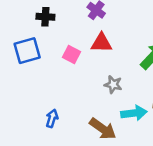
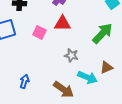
cyan arrow: (134, 113) -> (87, 77), turned 30

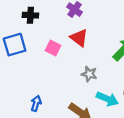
red triangle: (62, 23) -> (79, 38), turned 36

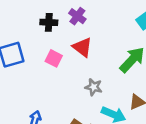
black cross: (30, 15) -> (49, 22), moved

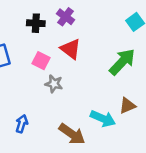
gray star: (94, 87) -> (54, 84), moved

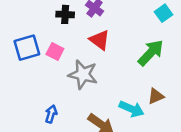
pink square: (41, 61) -> (55, 51), moved
gray star: (54, 84) -> (83, 74), size x1.6

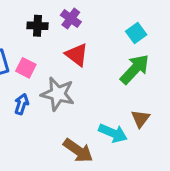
cyan square: (163, 13) -> (136, 33), moved
brown triangle: (156, 96) -> (140, 119), turned -30
blue arrow: (51, 114) -> (22, 104), moved

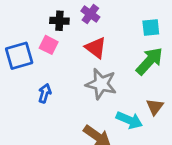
cyan square: (136, 33) -> (151, 27), turned 30
pink square: (26, 68) -> (49, 45), moved
gray star: (58, 94) -> (101, 84), moved

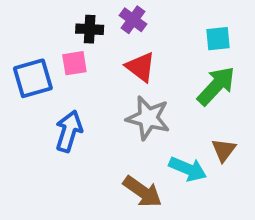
pink square: (49, 45) -> (74, 63), turned -36
blue arrow: (45, 93) -> (69, 131), size x1.5

